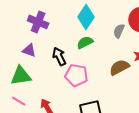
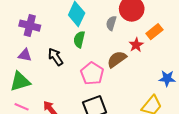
green semicircle: (85, 42) -> (79, 39), turned -42
pink pentagon: (76, 75) -> (92, 74), moved, turned 30

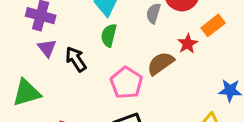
purple triangle: (25, 55) -> (47, 48), moved, turned 40

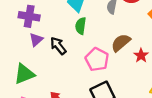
red star: (188, 44) -> (141, 55), moved
purple triangle: (47, 48) -> (36, 40), turned 32

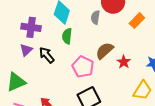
purple cross: (29, 16) -> (31, 27), moved

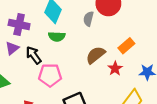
orange rectangle: (137, 21) -> (126, 46), moved
green semicircle: (67, 36) -> (57, 37), turned -98
pink pentagon: (83, 67) -> (50, 75), moved, turned -30

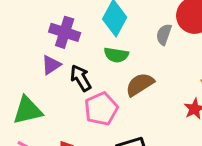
brown semicircle: (96, 55) -> (140, 84), moved
pink pentagon: (50, 75) -> (101, 109), turned -30

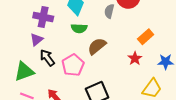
black arrow: (81, 78) -> (47, 58), moved

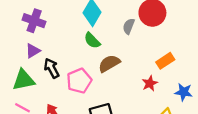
purple cross: (43, 17) -> (34, 21), moved
green semicircle: (79, 28) -> (92, 40), turned 35
purple triangle: (37, 40) -> (33, 51), moved

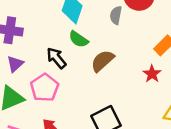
black arrow: (52, 68) -> (56, 58), moved
pink pentagon: (79, 81) -> (44, 88), moved

